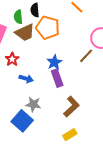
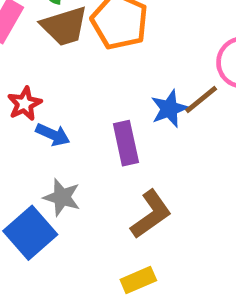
red star: (12, 59) -> (24, 104), moved
blue star: (54, 62) -> (169, 109), moved

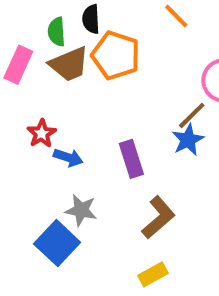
blue star: (169, 109) -> (188, 140), moved

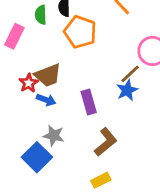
brown trapezoid: (69, 64) -> (48, 75), moved

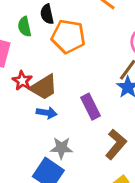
red star: (29, 83) -> (22, 81), moved

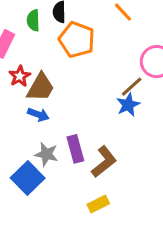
brown trapezoid: (44, 87) -> (41, 87), turned -40
purple rectangle: (91, 107) -> (75, 149), moved

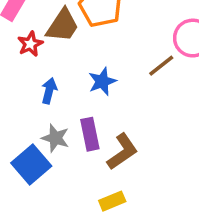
brown trapezoid: (41, 87) -> (63, 26), moved
blue star: (128, 105) -> (102, 81), moved
blue arrow: (38, 115) -> (49, 91), turned -100

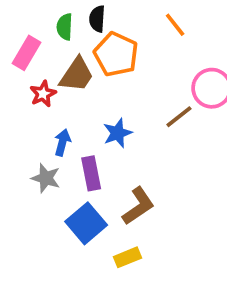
purple rectangle: (90, 134) -> (91, 173), moved
gray star: (55, 138) -> (46, 178), moved
blue square: (31, 164) -> (86, 223), moved

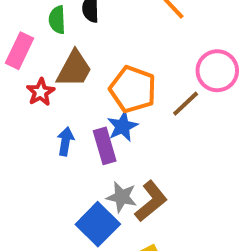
orange pentagon: (116, 54) -> (133, 89), moved
purple rectangle: (91, 173) -> (105, 146), moved
gray star: (46, 178) -> (122, 197), moved

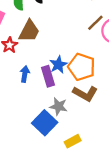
orange pentagon: (133, 89) -> (82, 67), moved
brown line: (186, 104) -> (95, 23), moved
brown L-shape: (151, 201) -> (85, 94), moved, turned 70

